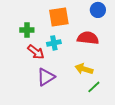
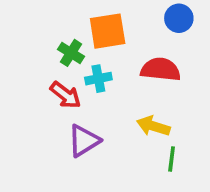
green cross: (27, 30) -> (71, 53), moved, turned 32
green line: (94, 87) -> (172, 159), turned -40

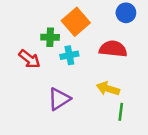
orange square: (108, 31) -> (76, 22), turned -32
green cross: (71, 53) -> (50, 37), turned -30
red arrow: (66, 95) -> (30, 59), moved

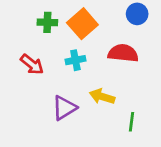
green cross: (50, 37) -> (47, 22), moved
yellow arrow: (108, 89) -> (102, 97), moved

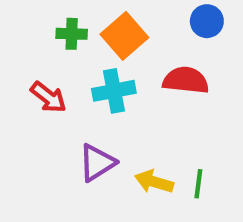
cyan cross: (75, 60) -> (114, 91), size x1.4
yellow arrow: (102, 97) -> (154, 182), moved

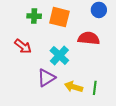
orange square: (124, 36) -> (59, 17), turned -35
cyan cross: (114, 91) -> (59, 55), moved, turned -36

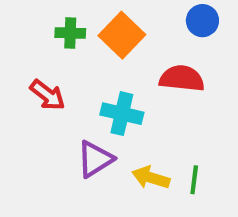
orange square: (59, 17) -> (122, 35), turned 30
cyan cross: (59, 55) -> (122, 114), turned -30

